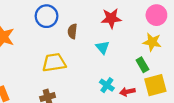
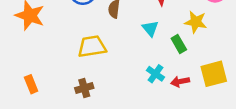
yellow star: (152, 42) -> (196, 22), moved
green rectangle: (142, 65) -> (179, 44), moved

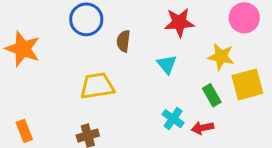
green rectangle: (179, 44) -> (212, 95), moved
yellow square: (214, 74) -> (247, 84), moved

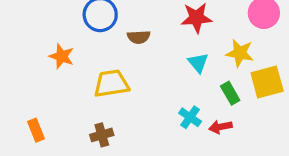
brown semicircle: (123, 41) -> (139, 37), turned -100
orange star: (23, 49) -> (62, 56), moved, size x0.7
cyan triangle: (167, 64) -> (198, 63), moved

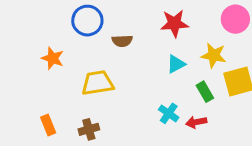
cyan triangle: (198, 63) -> (176, 64), turned 42
orange rectangle: (36, 130) -> (48, 125), moved

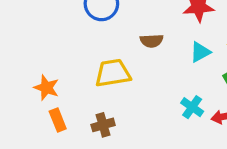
brown semicircle: (122, 41) -> (152, 41), moved
orange star: (53, 58) -> (46, 88), moved

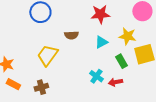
yellow trapezoid: (113, 73) -> (47, 55), turned -45
orange rectangle: (58, 120) -> (13, 84), turned -40

